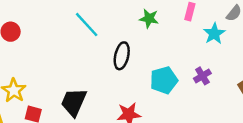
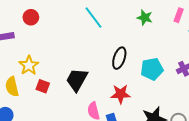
black ellipse: (122, 56) -> (119, 58), moved

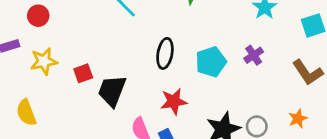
yellow star: (29, 65) -> (44, 61), moved, turned 30
red square: (43, 86) -> (83, 73), moved, turned -32

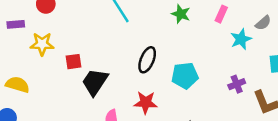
purple cross: (254, 55) -> (237, 84), moved
yellow semicircle: (26, 113) -> (17, 85), turned 115

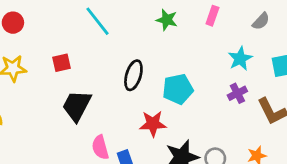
cyan star: (241, 39) -> (240, 59), moved
red square: (73, 62) -> (61, 63), moved
red star: (146, 103) -> (153, 124), moved

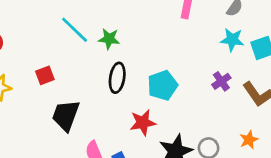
green star: (167, 20) -> (109, 39), moved
cyan star: (240, 59) -> (232, 40), moved, turned -30

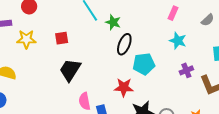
cyan star: (232, 40) -> (178, 41), moved
black ellipse: (117, 78) -> (124, 44), moved

